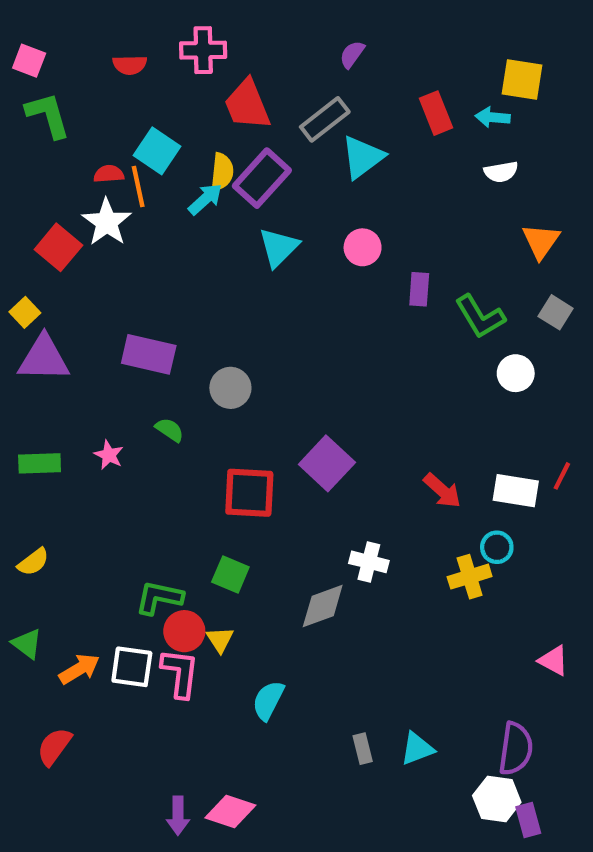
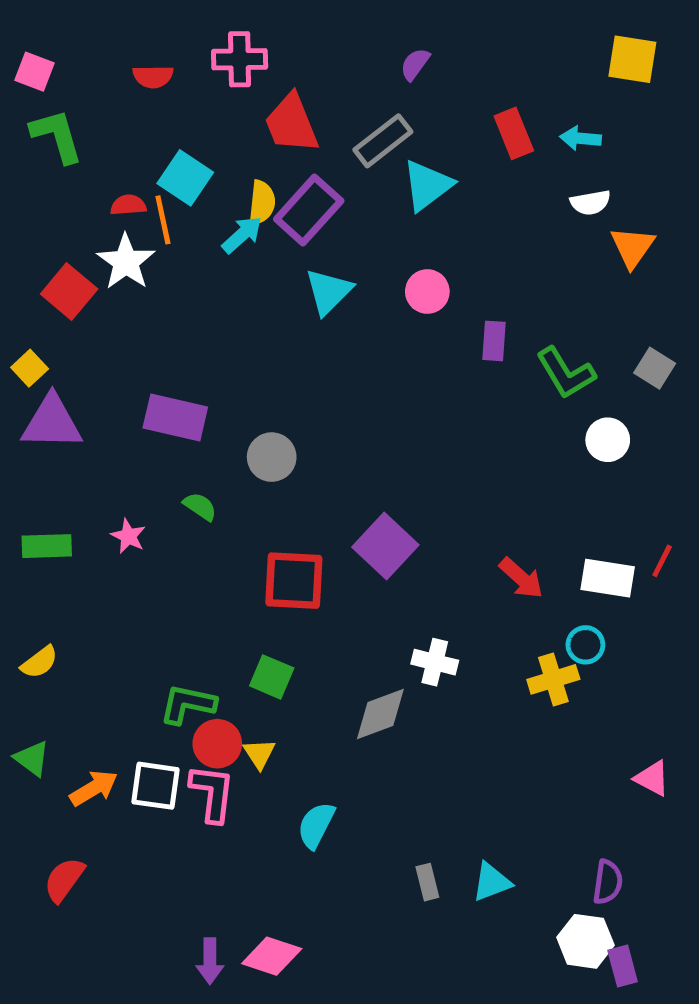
yellow square: (522, 80) -> (632, 59), moved
orange triangle: (541, 241) -> (632, 247), moved
purple semicircle: (516, 749) -> (608, 882), size x0.7

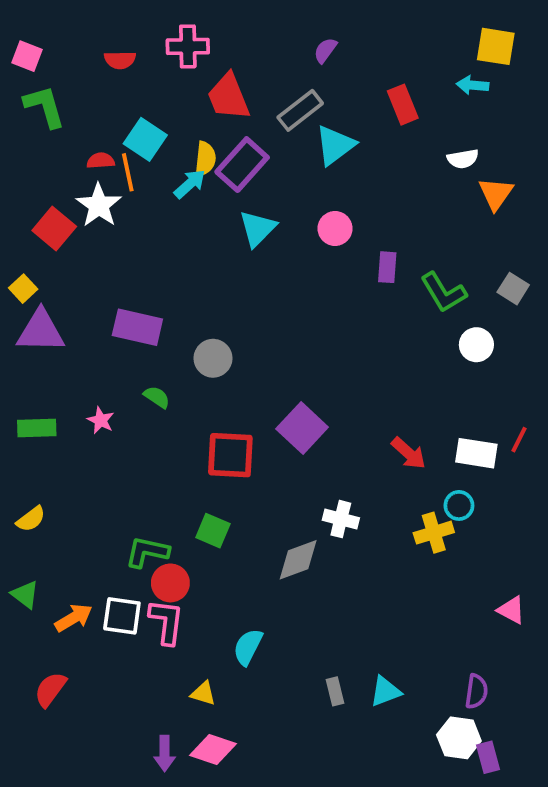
cyan arrow: (581, 138) -> (473, 85), moved
yellow triangle: (259, 754) -> (203, 693), moved, turned -40

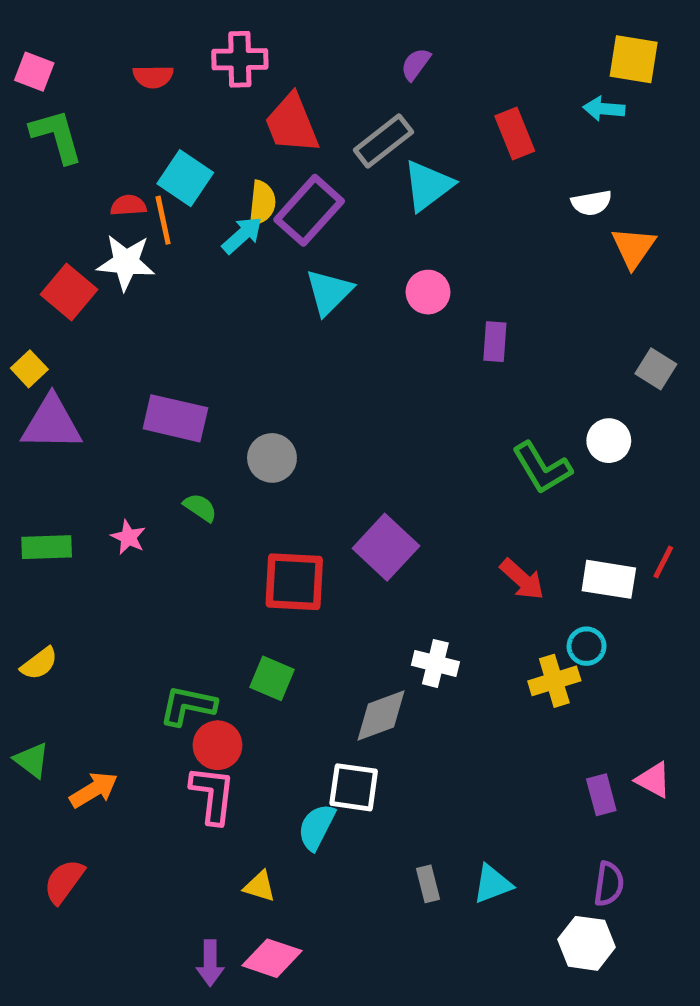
white star: (99, 205) -> (126, 262), turned -30
green L-shape: (443, 292) -> (542, 468), moved
white square: (122, 616) -> (354, 787), moved
purple rectangle: (488, 757) -> (601, 795), moved

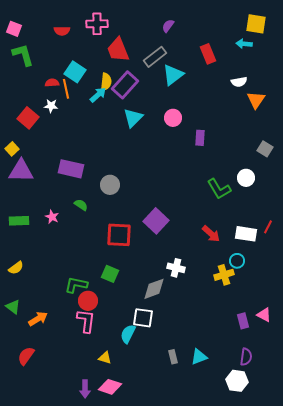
white star: (126, 262) -> (51, 106), size x0.6

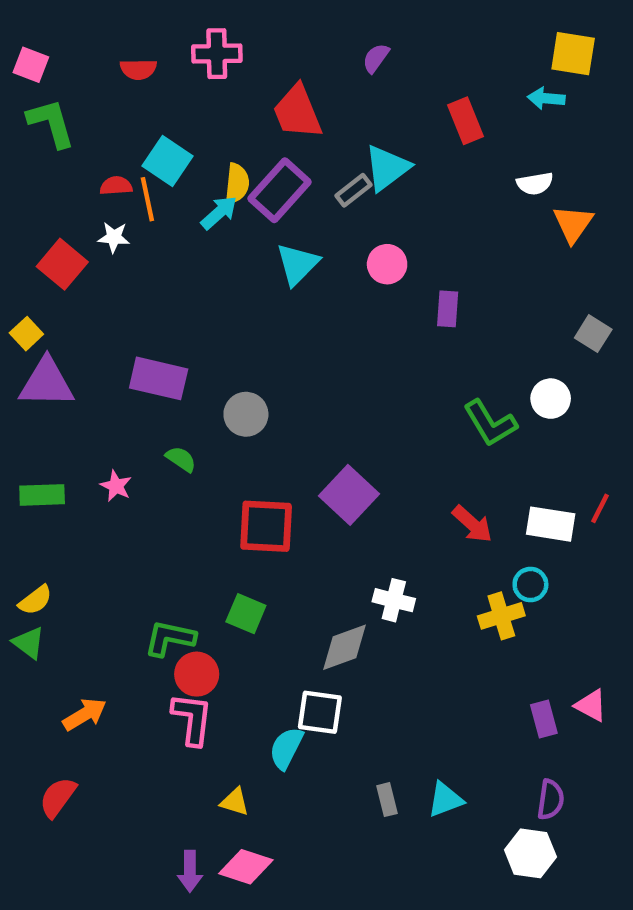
red trapezoid: (118, 50) -> (297, 112), moved
gray rectangle: (155, 57) -> (353, 190), moved, size x0.7
green triangle: (13, 307) -> (29, 643), moved

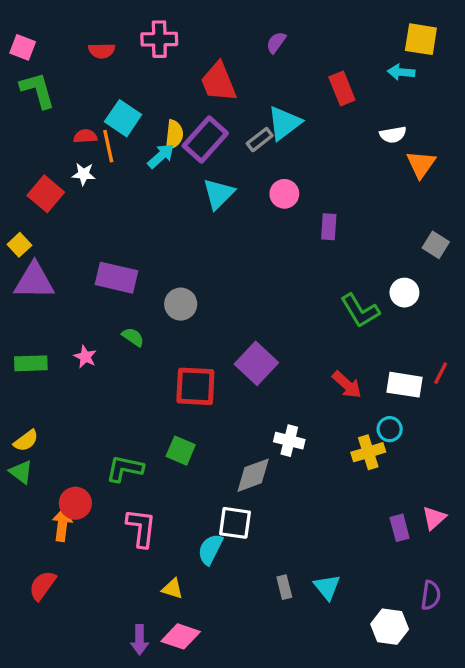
red circle: (197, 674) -> (75, 503), moved
pink triangle: (591, 705) -> (434, 518), turned 50
orange arrow: (85, 714) -> (62, 525), turned -52
cyan triangle: (445, 800) -> (327, 587), turned -48
purple semicircle: (551, 800) -> (431, 595), moved

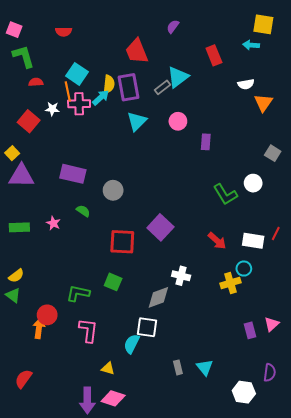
pink cross: (159, 39) -> (79, 104), moved
red semicircle: (85, 136) -> (36, 82), moved
purple rectangle: (205, 140) -> (129, 87), turned -52
red semicircle: (42, 585) -> (23, 379), moved
purple arrow: (140, 640) -> (87, 400), size x1.4

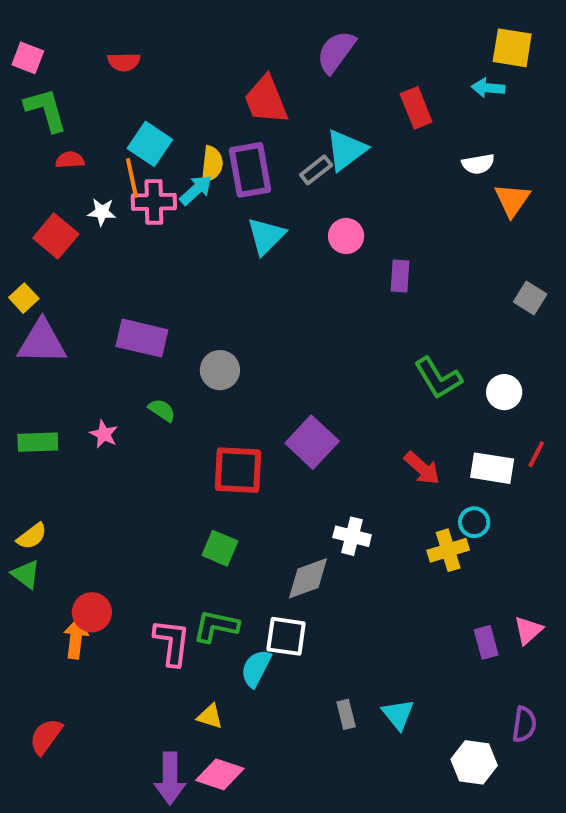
purple semicircle: (173, 27) -> (336, 52), size x1.6
white circle: (253, 183) -> (504, 392), moved
green L-shape: (78, 293) -> (216, 626), moved

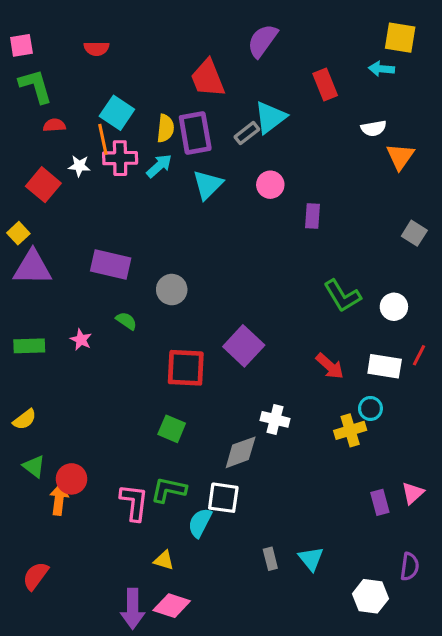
pink square: (28, 58) -> (21, 45), turned -30
cyan arrow: (196, 190) -> (159, 166), moved
green triangle: (26, 574) -> (34, 466), moved

